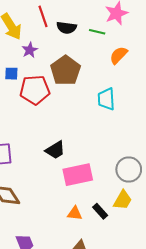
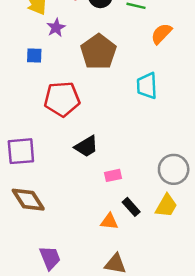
red pentagon: (35, 90) -> (62, 99), moved
pink rectangle: (78, 175) -> (113, 175), size x0.5
black rectangle: (100, 211) -> (131, 207), moved

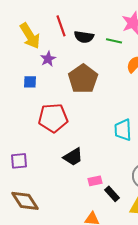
cyan trapezoid: (147, 86) -> (123, 130), moved
purple square: (21, 151) -> (19, 161), size x0.7
black rectangle: (131, 207) -> (112, 194), moved

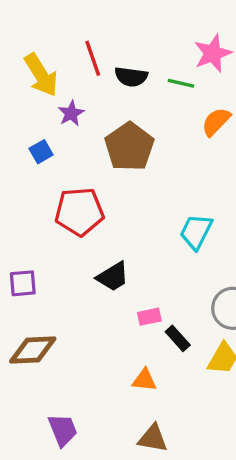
blue square: (30, 82) -> (41, 152), turned -32
cyan trapezoid: (123, 130) -> (196, 232), turned 30
brown diamond: (25, 201) -> (33, 350), turned -60

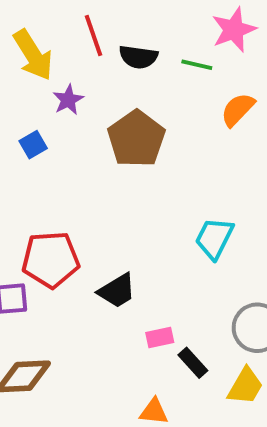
red pentagon: (79, 212) -> (51, 260), moved

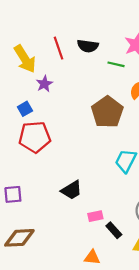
black semicircle: (138, 57) -> (88, 46), moved
brown pentagon: (136, 139) -> (107, 112), moved
red pentagon: (51, 260) -> (35, 137), moved

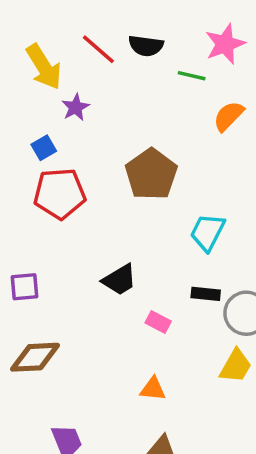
red line: (59, 48) -> (98, 49), turned -30
brown pentagon: (107, 112) -> (151, 174), moved
pink rectangle: (95, 216) -> (158, 322), turned 40
black rectangle: (114, 230) -> (206, 294), moved, turned -42

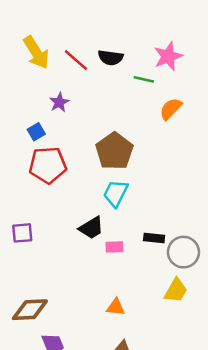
yellow arrow: (44, 67) -> (36, 52), moved
cyan trapezoid: (207, 232) -> (116, 193), moved
pink rectangle: (158, 322) -> (114, 247), moved, turned -30
brown diamond: (35, 357) -> (30, 310), moved

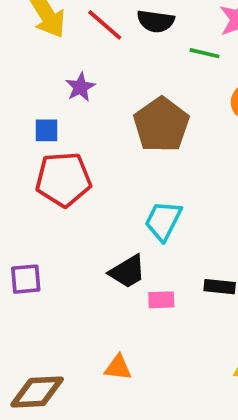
blue square: (36, 132) -> (46, 130), turned 30
brown pentagon: (114, 151) -> (161, 125), moved
orange triangle: (116, 307) -> (118, 368), moved

